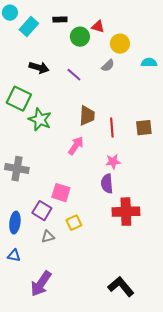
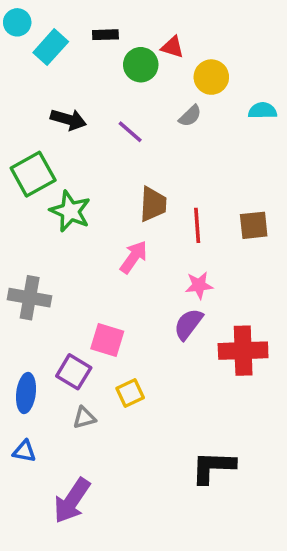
green square: (19, 99) -> (33, 174), turned 35
purple semicircle: (107, 184) -> (188, 324), turned 42
red cross: (126, 212) -> (243, 351), moved
black L-shape: (121, 287) -> (213, 467), moved, turned -48

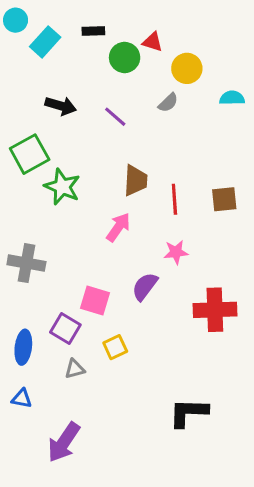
purple semicircle: (188, 324) -> (145, 286), moved

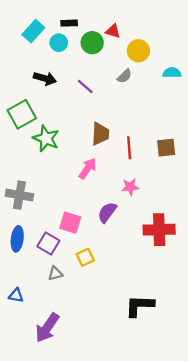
cyan circle: (16, 20) -> (59, 43), moved
blue ellipse: (23, 347) -> (17, 239), moved

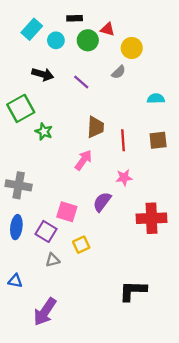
black rectangle: (69, 23) -> (75, 18), moved
cyan semicircle: (172, 73) -> (156, 99), moved
green star: (46, 138) -> (44, 131), size x0.7

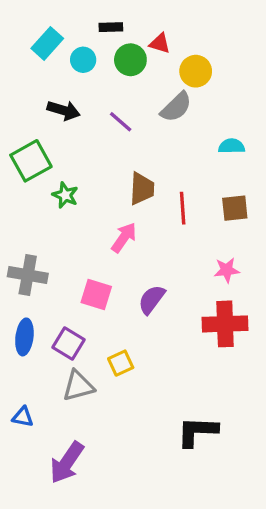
gray semicircle: (119, 72) -> (176, 107), size x1.5
pink star: (124, 178) -> (227, 270), moved
pink square: (67, 212) -> (96, 295), moved
gray triangle: (53, 260) -> (78, 386), size x1.5

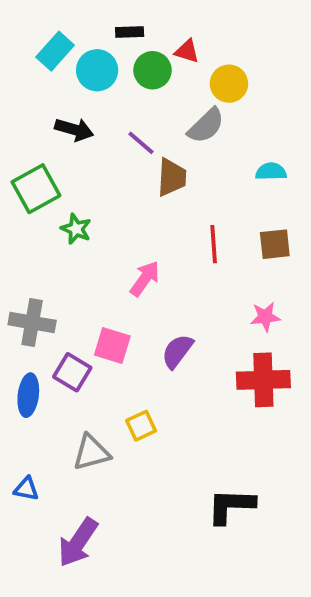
cyan circle: (83, 60) -> (97, 70), size x1.4
brown trapezoid: (142, 189) -> (172, 177), moved
purple square: (68, 343) -> (72, 372), moved

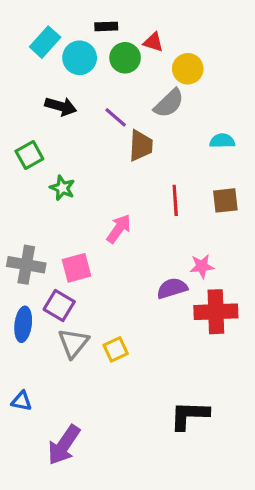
green square: (36, 189) -> (29, 155), size x0.7
pink star: (265, 317) -> (202, 266), moved
pink square: (112, 345) -> (76, 268), moved, turned -32
purple semicircle: (177, 351) -> (172, 288), moved, turned 36
gray triangle: (91, 452) -> (73, 343), moved, turned -36

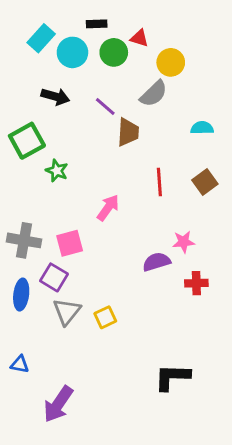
green square: (29, 155) -> (27, 141), size x1.4
brown square: (225, 200) -> (205, 182), turned -30
red cross: (216, 312) -> (196, 283), size x0.6

